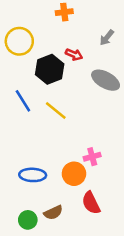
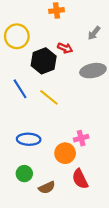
gray ellipse: (106, 80) -> (93, 71), turned -40
blue ellipse: (33, 175) -> (29, 139), moved
green circle: (28, 220) -> (24, 174), moved

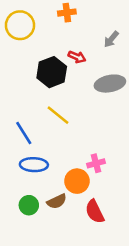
yellow circle: (17, 36) -> (20, 25), moved
blue line: (20, 89) -> (24, 133), moved
brown semicircle: (47, 188) -> (57, 201), moved

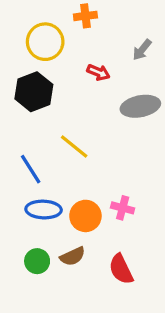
yellow circle: (20, 25) -> (45, 42), moved
black hexagon: (52, 72) -> (34, 92), moved
pink cross: (96, 163) -> (123, 208), turned 30
orange circle: (77, 181) -> (85, 216), moved

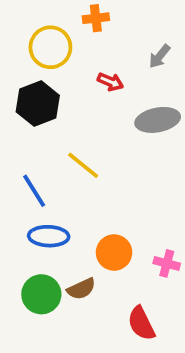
pink cross: (123, 208) -> (167, 263), moved
orange circle: (85, 216) -> (114, 253), moved
green circle: (37, 261) -> (41, 294), size x1.4
red semicircle: (121, 269) -> (141, 323), moved

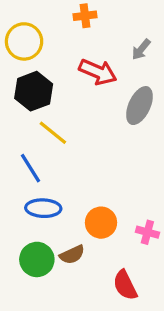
yellow circle: (50, 47) -> (24, 41), moved
red arrow: (110, 82) -> (98, 72), size x1.6
gray ellipse: (158, 120) -> (139, 106), turned -54
yellow line: (83, 165) -> (53, 133), moved

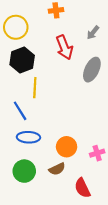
red arrow: (98, 72) -> (64, 47), turned 45
yellow line: (53, 133) -> (35, 88), turned 54
pink cross: (147, 232) -> (97, 153), turned -32
brown semicircle: (72, 255) -> (57, 169), moved

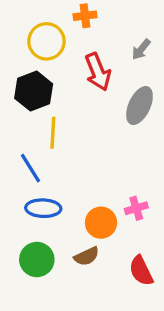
yellow circle: (16, 27) -> (46, 41), moved
pink cross: (97, 153) -> (136, 208), moved
red semicircle: (82, 188) -> (141, 271), moved

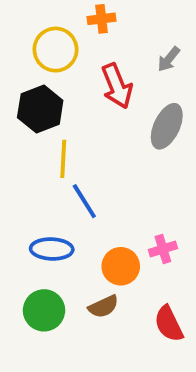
blue line: (30, 168) -> (84, 201), moved

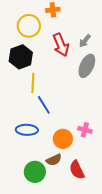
gray arrow: (169, 59) -> (85, 41), moved
pink cross: (163, 249) -> (85, 130), turned 32
green circle: (44, 310) -> (35, 172), moved
red semicircle: (169, 324) -> (77, 170), moved

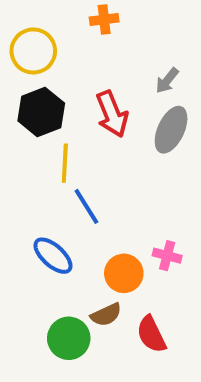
yellow circle: (29, 26) -> (33, 51), moved
red arrow: (61, 45) -> (112, 114), moved
blue ellipse: (27, 130) -> (53, 256), turned 40

